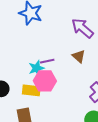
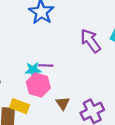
brown triangle: (79, 56) -> (63, 103), moved
yellow rectangle: (31, 90) -> (20, 106), moved

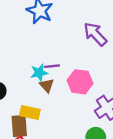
pink hexagon: (38, 85) -> (80, 82), moved
brown triangle: (63, 103) -> (47, 85), moved

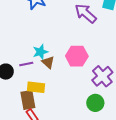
purple line: (52, 66) -> (26, 64), moved

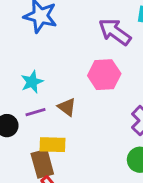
cyan star: (40, 52) -> (32, 82), moved
pink hexagon: (77, 56) -> (104, 75), moved

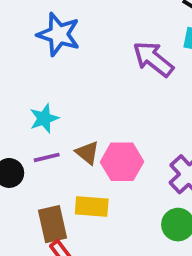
pink hexagon: (104, 75) -> (122, 162), moved
yellow rectangle: (52, 145) -> (92, 206), moved

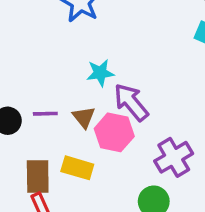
purple arrow: (153, 59) -> (131, 102), moved
cyan star: (44, 118) -> (100, 73), moved

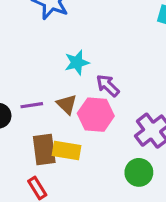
purple arrow: (131, 102) -> (108, 86), size x0.7
brown rectangle: (38, 176) -> (44, 150), moved

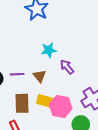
pink hexagon: (96, 115) -> (61, 106), moved
yellow rectangle: (67, 151) -> (46, 101), moved

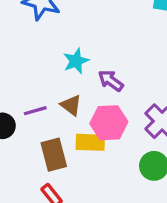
pink hexagon: (61, 106) -> (109, 123), moved

